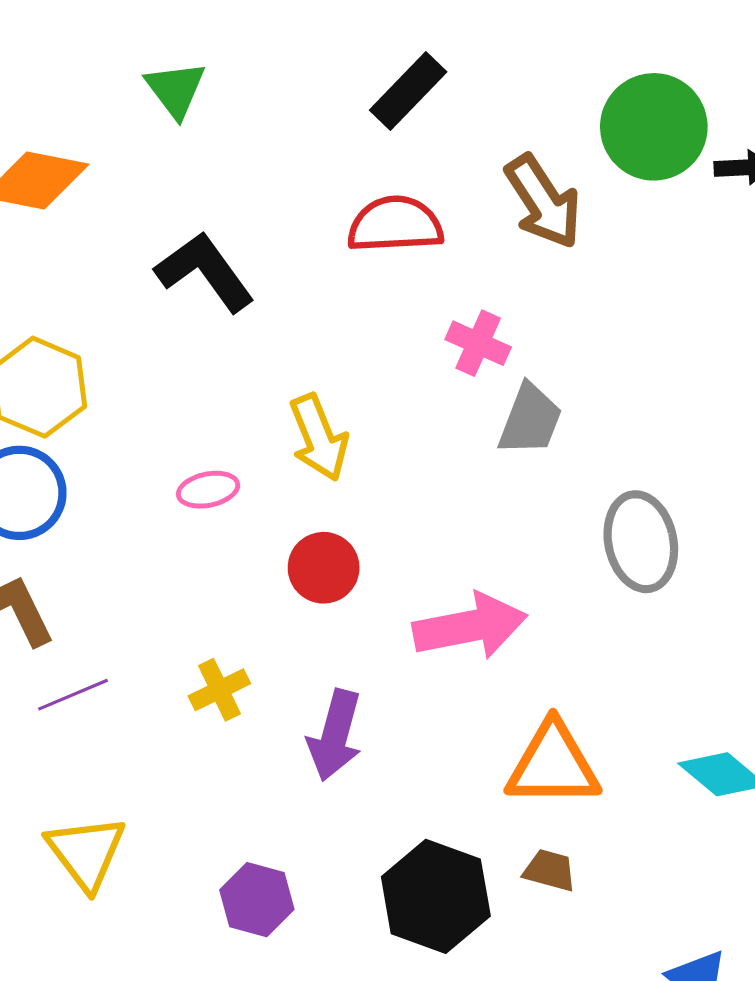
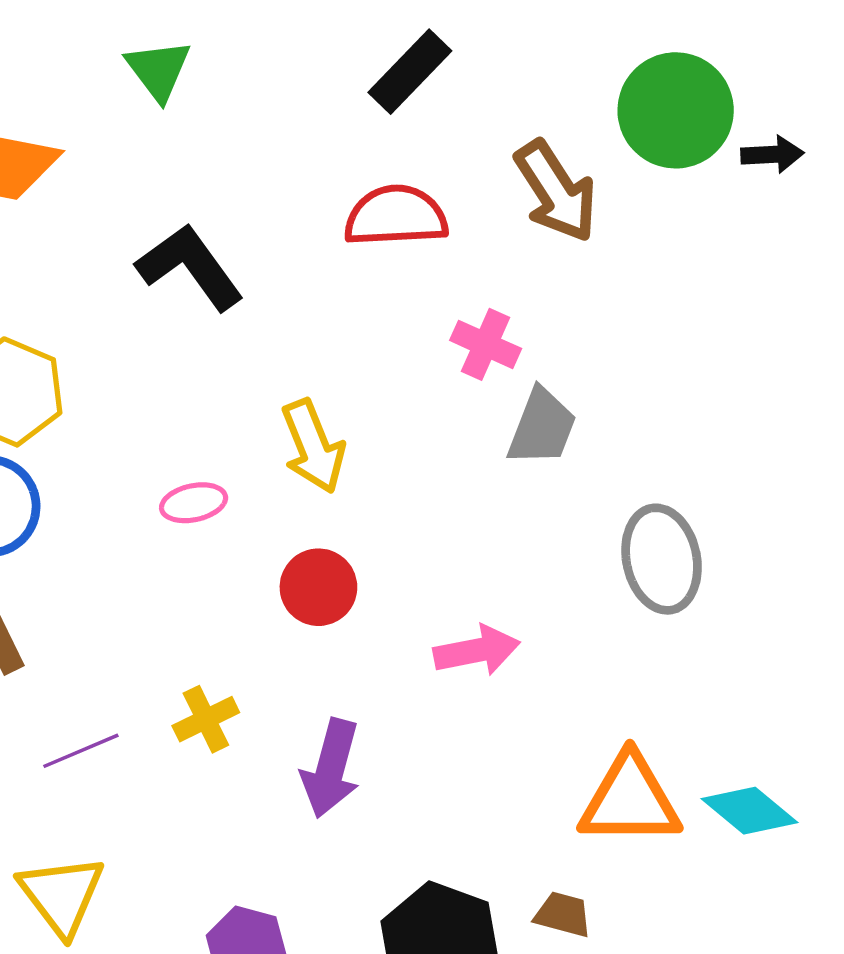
pink arrow: (470, 626) -> (477, 651), size x0.7
purple line: (73, 695) -> (81, 751), moved
orange triangle: (553, 765) -> (630, 800), moved

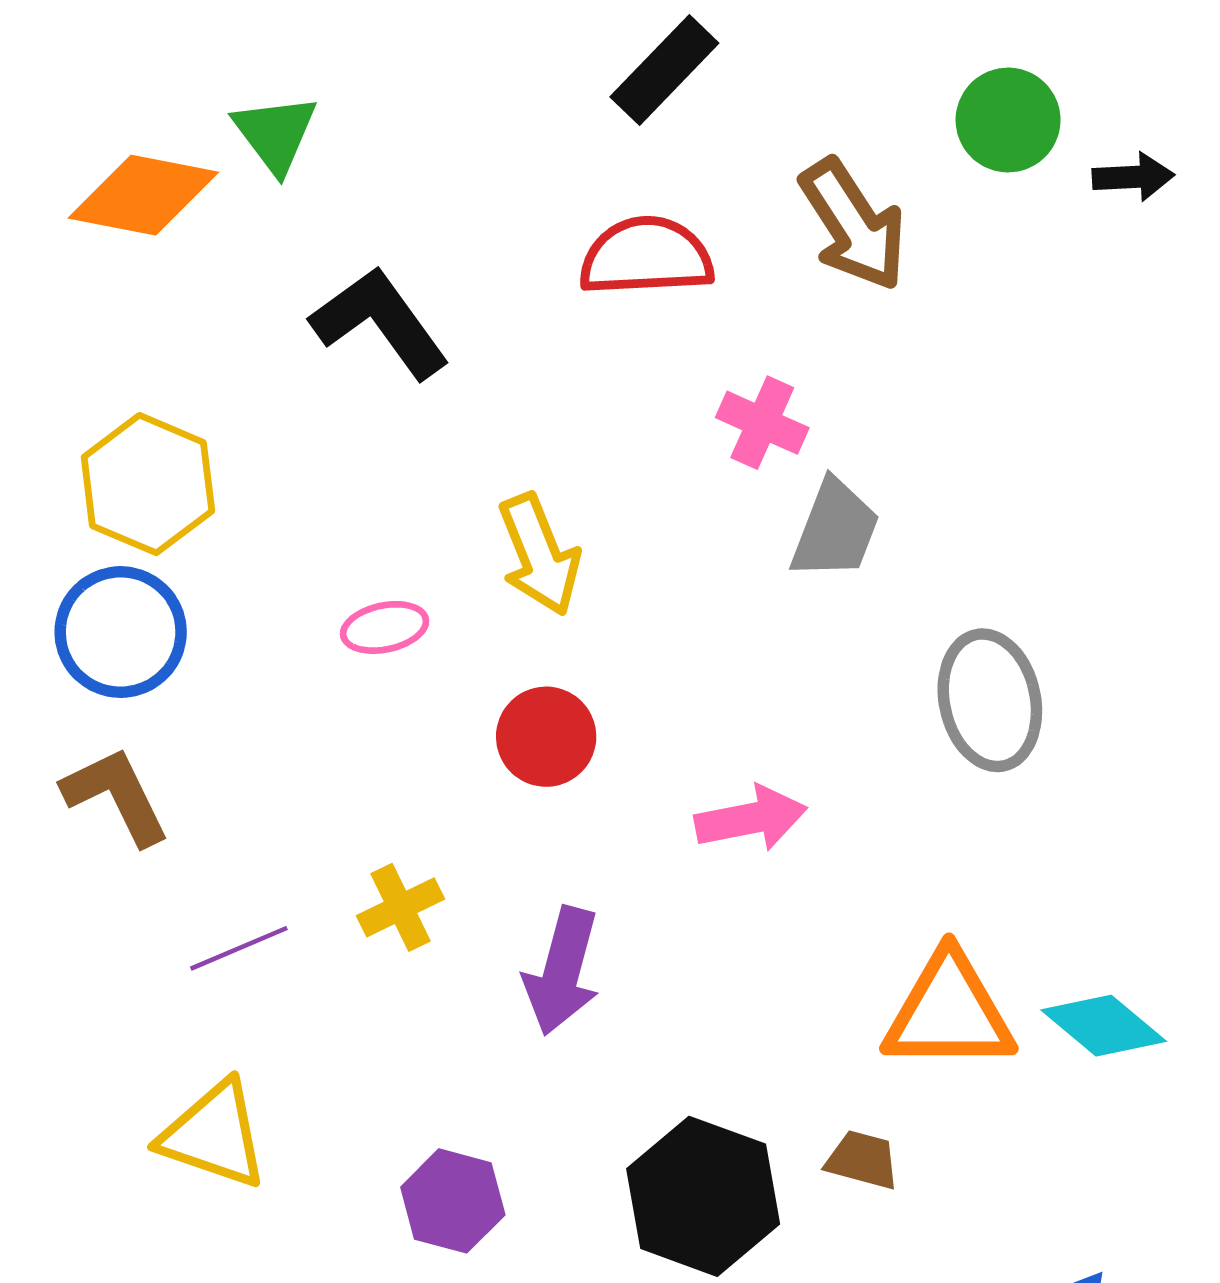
green triangle: (158, 70) -> (275, 134), moved
green circle: (676, 110) -> (1008, 120), size x0.7
yellow triangle: (62, 895) -> (214, 1135), turned -34

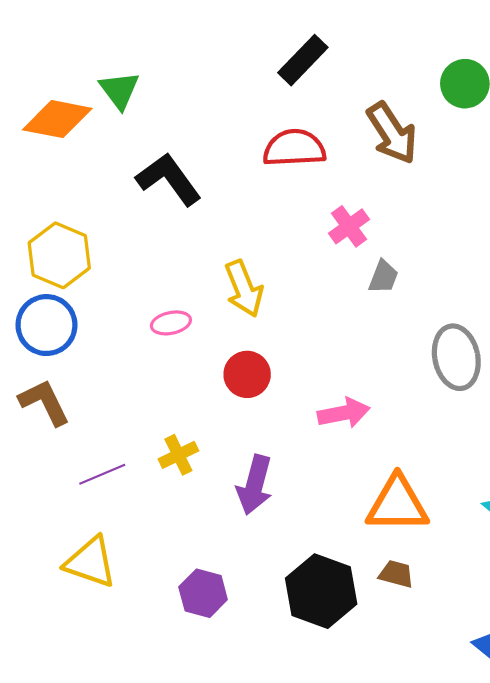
pink cross: (762, 423) -> (349, 226), turned 30
gray trapezoid: (835, 530) -> (383, 277), size x0.7
orange triangle: (949, 1012) -> (397, 504), moved

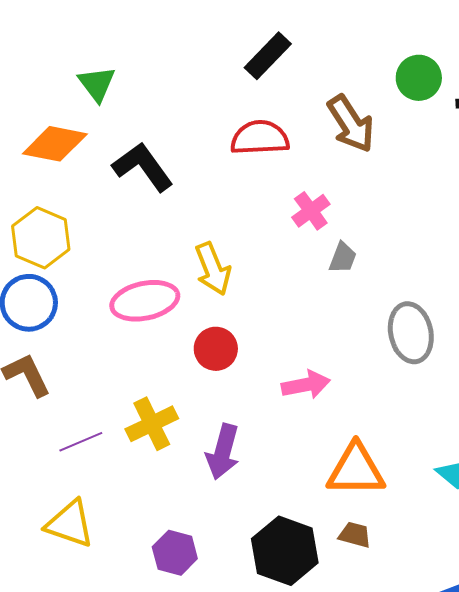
orange diamond: (57, 119) -> (55, 144), moved
pink ellipse: (171, 323) -> (145, 301), size x1.8
yellow cross: (178, 455) -> (152, 424), size x1.4

